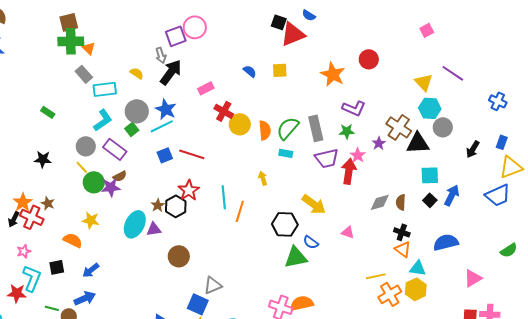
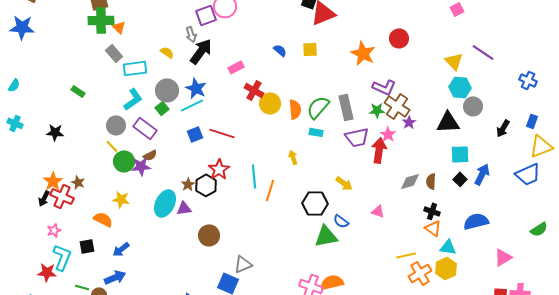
brown cross: (399, 127) -> (397, 106), moved
black star: (43, 159) -> (55, 132), moved
yellow arrow: (314, 204) -> (344, 183), size x0.7

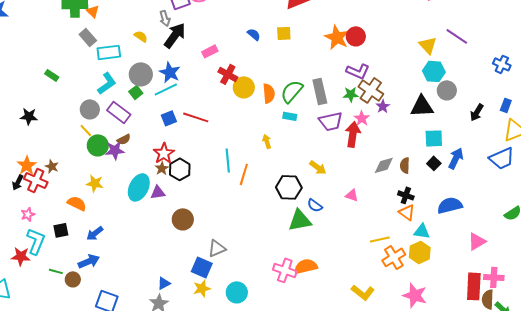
red circle: (399, 38) -> (356, 36), moved
red star: (219, 169) -> (164, 153), moved

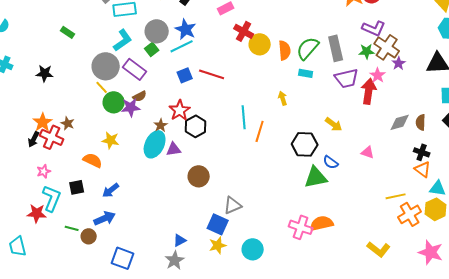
gray circle: (90, 109) -> (106, 66), size x1.4
brown star: (162, 168) -> (161, 125), moved

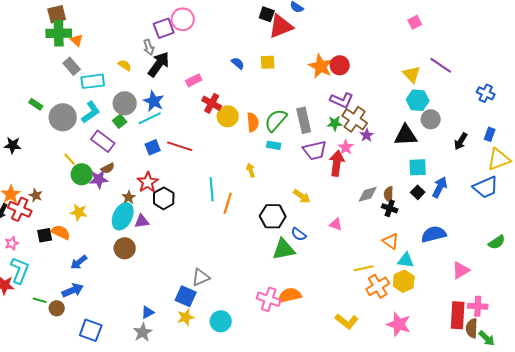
gray circle: (106, 66) -> (63, 117), moved
black cross: (422, 152) -> (390, 208), moved
brown circle: (199, 176) -> (125, 248), moved
black square: (77, 187) -> (45, 235), moved

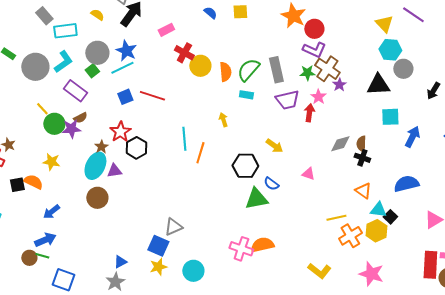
red circle: (340, 65) -> (314, 29), moved
red arrow: (337, 163) -> (309, 113), size x0.7
black square: (418, 192) -> (390, 217), moved
green line: (40, 300) -> (42, 256), moved

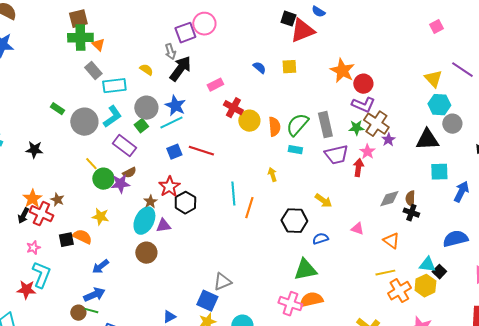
blue semicircle: (271, 184) -> (320, 239), turned 126
orange triangle: (363, 191) -> (391, 241), moved
green triangle: (256, 199) -> (305, 270), moved

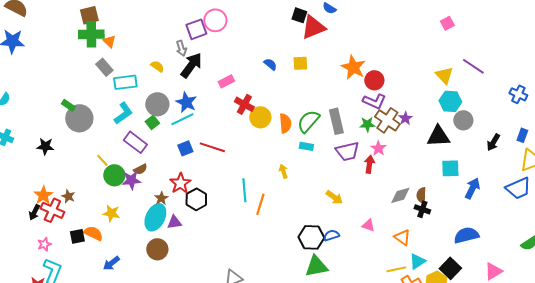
gray circle: (84, 122) -> (79, 118), moved
purple star: (388, 140) -> (405, 118), moved
black hexagon: (294, 221) -> (311, 237), moved
cyan triangle: (427, 265) -> (417, 261), moved, turned -42
black square: (439, 272) -> (450, 268), size x1.5

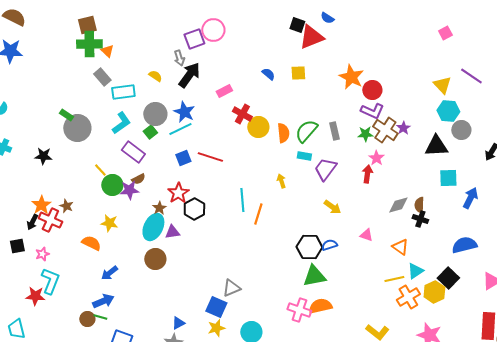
gray rectangle: (336, 121) -> (334, 131), size x0.7
purple trapezoid: (347, 151) -> (325, 169), moved, turned 140
black square: (77, 236) -> (17, 246), moved

